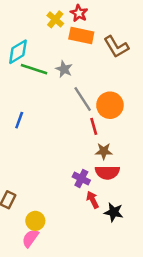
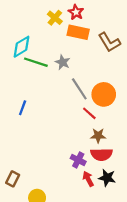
red line: (94, 126) -> (89, 113), turned -32
black star: (114, 212) -> (107, 178), moved

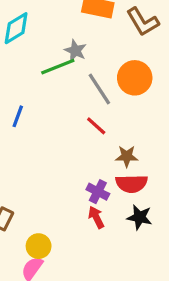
green line: (36, 62) -> (58, 67), moved, turned -40
orange circle: (104, 94) -> (135, 78), moved
red line: (89, 113) -> (96, 126), moved
red arrow: (88, 179) -> (96, 217), moved

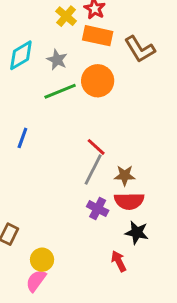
gray star: (75, 51) -> (57, 60), moved
orange circle: (135, 78) -> (98, 81), moved
gray line: (99, 89) -> (93, 169), moved, turned 60
red arrow: (96, 217) -> (119, 261), moved

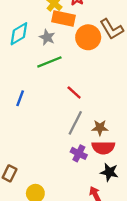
orange rectangle: (98, 36) -> (64, 19), moved
orange circle: (98, 81) -> (88, 37), moved
red line: (96, 147) -> (74, 92), moved

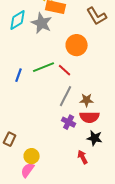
gray star: (47, 37) -> (42, 23), size x1.5
orange circle: (88, 37) -> (77, 45), moved
green line: (49, 62) -> (44, 67), moved

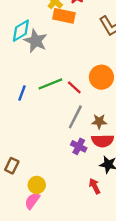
gray star: (42, 23) -> (36, 41), moved
orange circle: (77, 45) -> (101, 77), moved

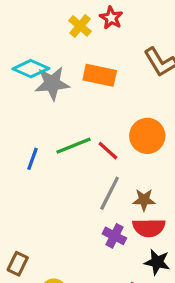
orange rectangle: (64, 16) -> (100, 75), moved
cyan diamond: (21, 31) -> (31, 69), turned 55
gray star: (36, 41) -> (52, 83), turned -30

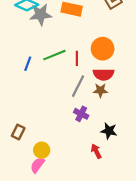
red line: (108, 151) -> (77, 58), turned 48
red semicircle: (149, 228) -> (104, 74), moved

